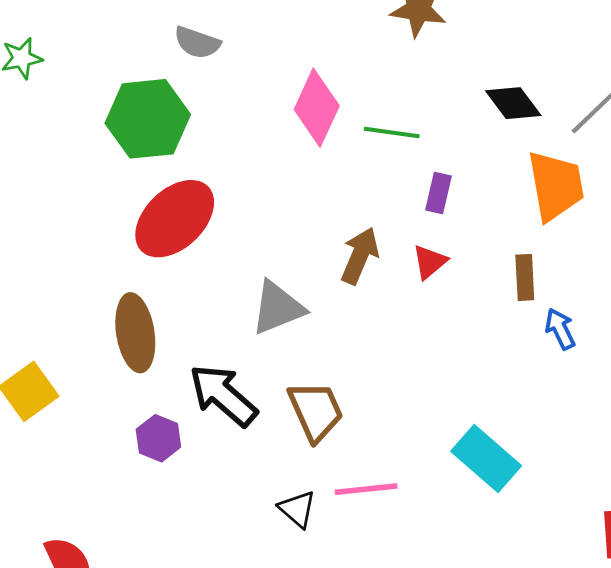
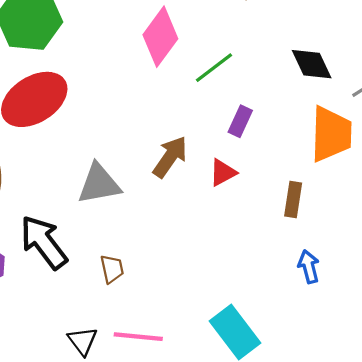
green line: (392, 132) -> (214, 68), turned -57
blue arrow: (560, 329) -> (309, 267), moved
brown trapezoid: (316, 411) -> (112, 269), size x0.6

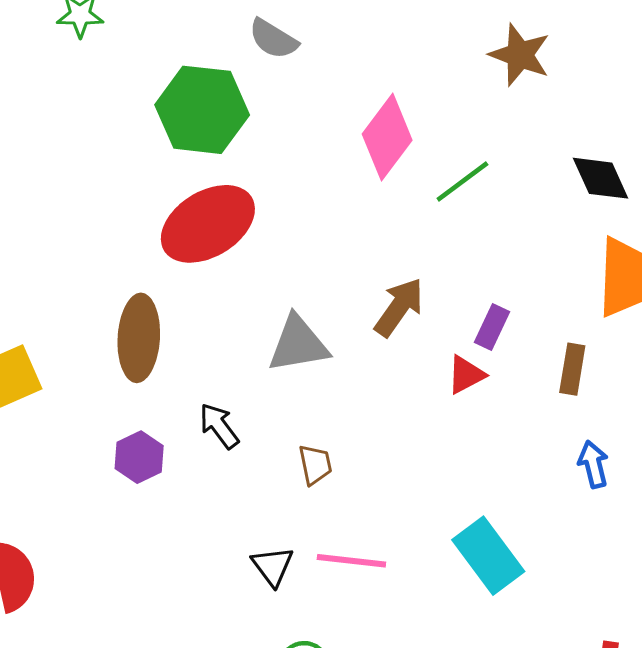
purple rectangle: (240, 121) -> (492, 327), moved
red triangle: (223, 173) -> (466, 375), moved
black arrow: (44, 242) -> (219, 426), size x0.6

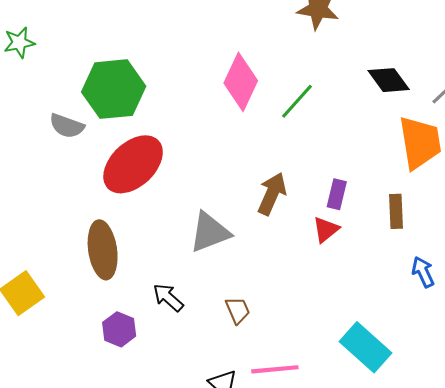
gray semicircle: (273, 39) -> (67, 126), moved

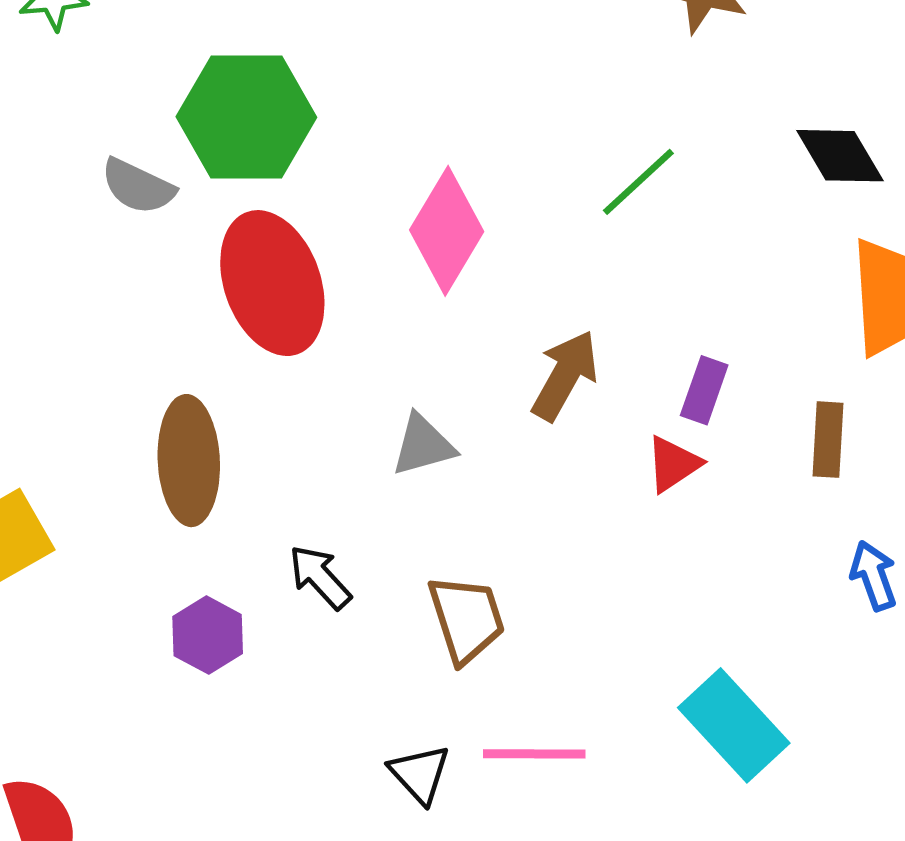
pink diamond: (241, 82) -> (447, 231), moved
red ellipse: (133, 164) -> (272, 283), turned -72
gray triangle: (210, 232) -> (423, 445), size x0.7
brown trapezoid: (238, 310) -> (466, 619), size x1.5

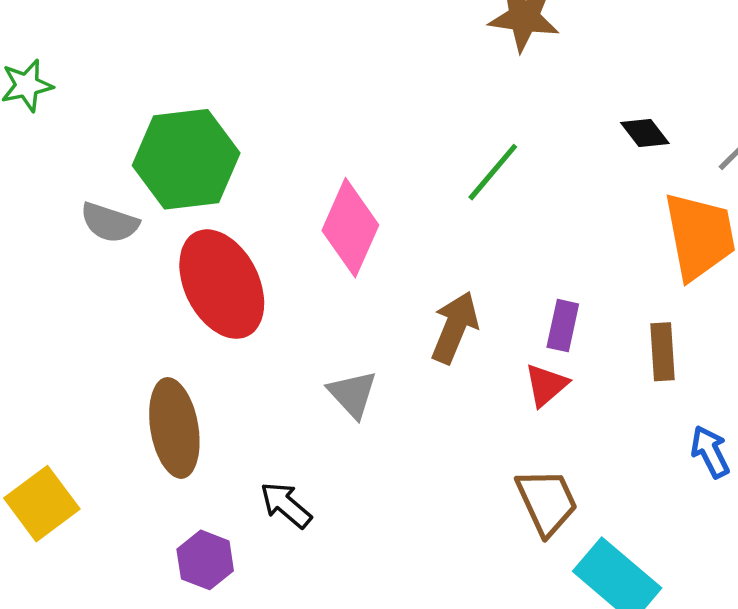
black diamond: (840, 156) -> (645, 133), size x0.7
gray triangle: (423, 445) -> (353, 394), turned -50
brown trapezoid: (466, 619) -> (547, 502), moved

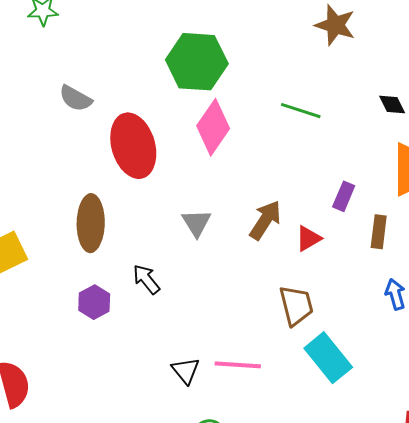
green hexagon: (186, 159) -> (197, 62), moved
green line: (493, 172) -> (301, 111), turned 57
purple rectangle: (563, 326) -> (344, 196), moved
brown arrow: (455, 327) -> (265, 220), moved

